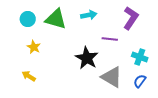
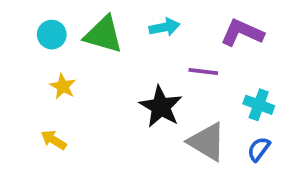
purple L-shape: (131, 18) -> (242, 33), turned -100

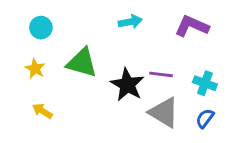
green triangle: (103, 35) -> (82, 63), moved
purple line: (203, 72) -> (161, 74), moved
yellow star: (63, 86) -> (35, 69), moved

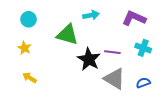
green triangle: (82, 63) -> (67, 35), moved
cyan cross: (205, 83) -> (143, 48), moved
blue semicircle: (205, 118) -> (143, 83), turned 32

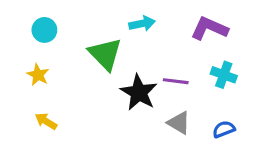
green triangle: (67, 35) -> (105, 54), turned 30
gray triangle: (115, 79) -> (179, 123), size x0.7

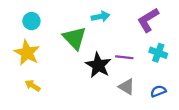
purple L-shape: (209, 28) -> (148, 20), turned -55
yellow star: (38, 75) -> (27, 53), size x1.6

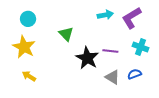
cyan arrow: (101, 17) -> (105, 15), moved
green triangle: (74, 38) -> (66, 34), size x0.7
blue semicircle: (158, 91) -> (134, 74), moved

